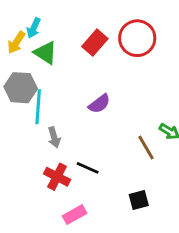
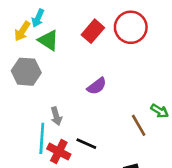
cyan line: (38, 107) -> (42, 138), moved

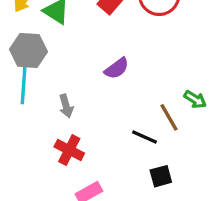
cyan line: (42, 138) -> (24, 85), moved
black line: (86, 144) -> (144, 137), moved

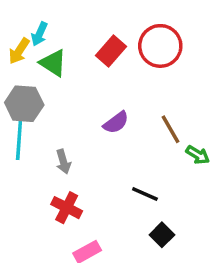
brown line: (169, 117) -> (171, 129), moved
black square: (161, 176) -> (162, 235), turned -30

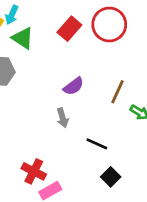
brown line: (171, 129) -> (117, 92), turned 55
gray arrow: (63, 162) -> (63, 118), moved
red cross: (67, 208) -> (34, 171), moved

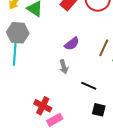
black square: (111, 177) -> (99, 110), turned -32

